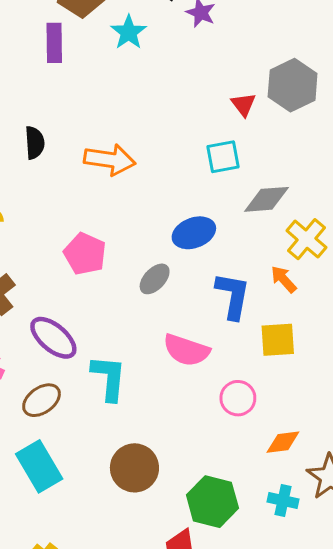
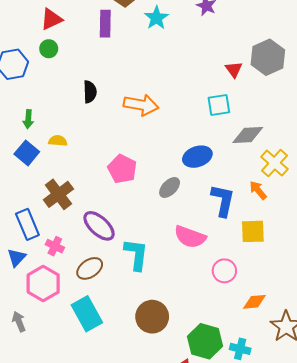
cyan cross: (283, 500) -> (240, 349), moved

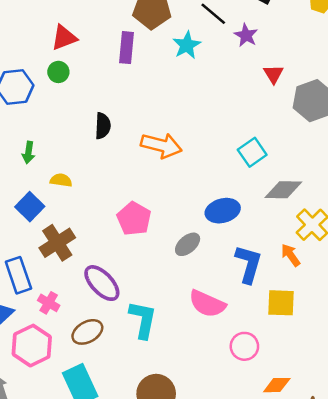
red triangle: (234, 70) -> (273, 74), moved
cyan square: (219, 105) -> (252, 152), turned -30
blue square: (27, 153) -> (30, 207), moved

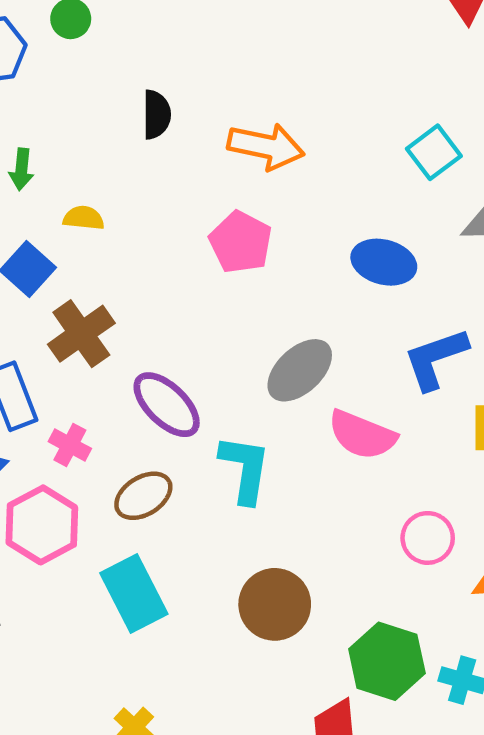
blue ellipse: (223, 211) -> (384, 262), turned 32
pink pentagon: (134, 219) -> (241, 242), moved
gray ellipse: (188, 244) -> (300, 370), moved, size x1.4
blue L-shape: (249, 264) -> (436, 359), turned -123
pink circle: (244, 346) -> (428, 538), moved

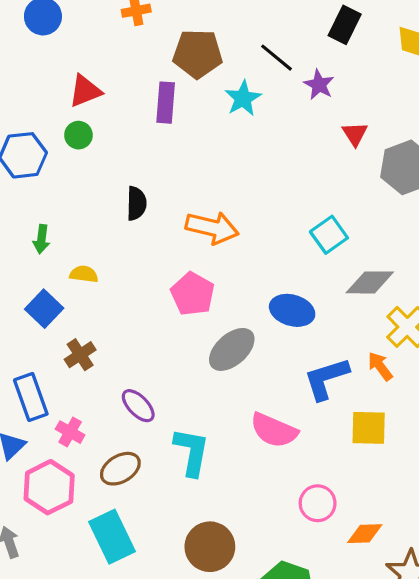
brown cross: (81, 334) -> (80, 355), size x0.7
gray ellipse: (300, 370) -> (232, 349), moved
purple ellipse: (167, 405) -> (138, 406), size x0.7

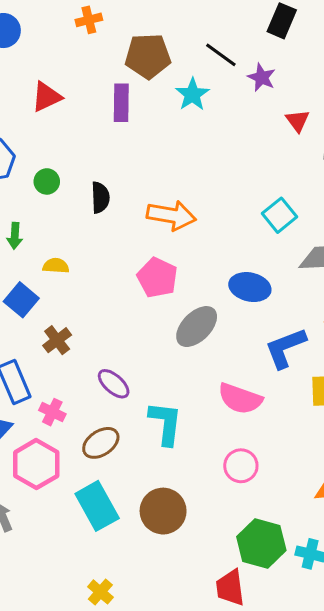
green circle: (78, 135) -> (47, 181), moved
pink circle: (318, 503) -> (241, 466), moved
brown circle: (210, 547) -> (163, 511), moved

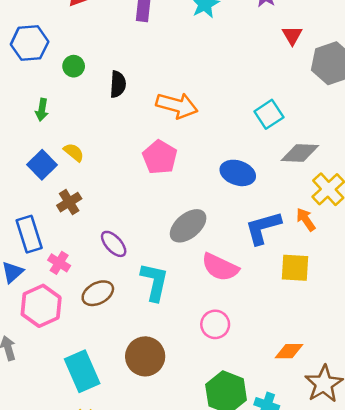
yellow semicircle: (56, 266) -> (74, 152), moved, turned 30
gray ellipse: (197, 327) -> (188, 226), moved
cyan rectangle: (97, 506) -> (82, 371), moved

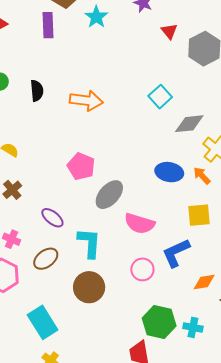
pink pentagon: (160, 157) -> (81, 166), moved
blue ellipse: (238, 173) -> (169, 172), moved
blue L-shape: (263, 228) -> (176, 253), moved
brown circle: (145, 356) -> (89, 287), moved

